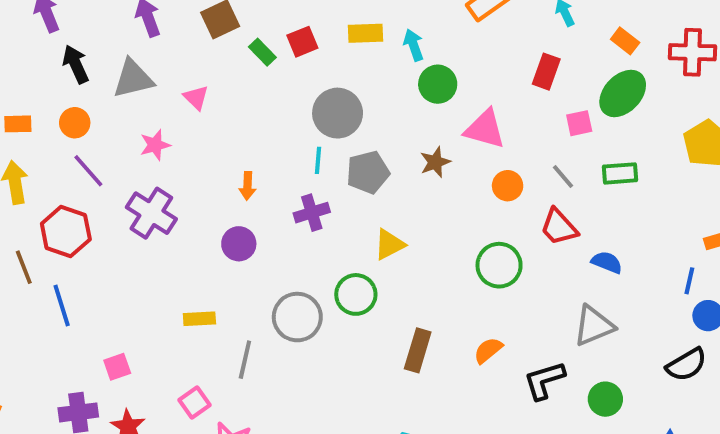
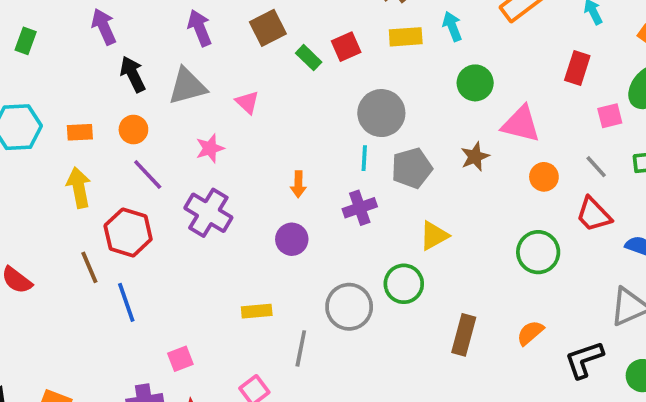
cyan arrow: (414, 45) -> (452, 26), moved

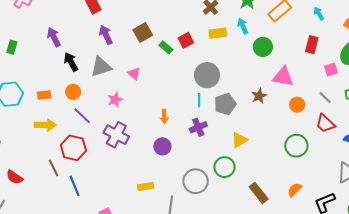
green circle: (475, 83) -> (263, 47), moved
yellow arrow: (79, 188) -> (45, 125), turned 105
brown rectangle: (464, 335) -> (259, 193), turned -50

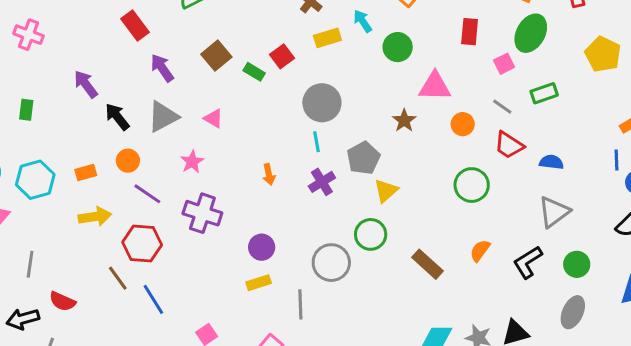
gray pentagon: (225, 104) -> (363, 158), moved
purple circle: (162, 146) -> (262, 247), moved

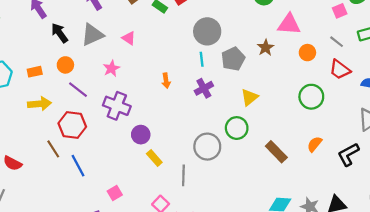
gray pentagon: (363, 158) -> (233, 59), moved
purple circle: (262, 247) -> (141, 135), moved
yellow rectangle: (259, 283) -> (154, 158), turned 63

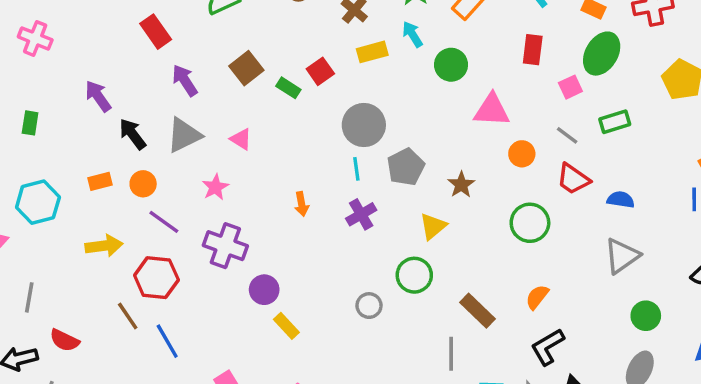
brown star: (266, 48) -> (461, 185), moved
orange rectangle: (35, 72) -> (100, 181), moved
gray circle: (207, 147) -> (369, 306), size x0.6
black L-shape: (348, 154) -> (548, 347), moved
gray line: (183, 175) -> (451, 354), moved

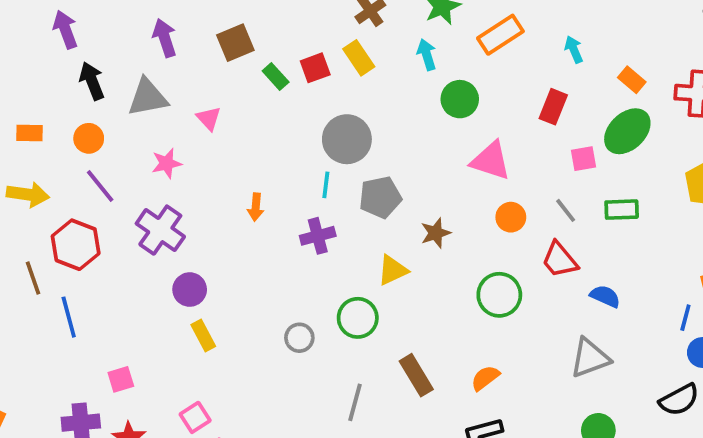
yellow rectangle: (372, 52) -> (359, 58), moved, turned 56
orange rectangle: (100, 181) -> (30, 133), moved
gray line: (451, 354) -> (355, 402), moved

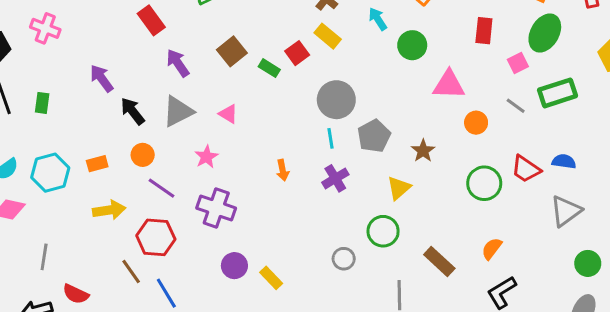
green rectangle: (622, 210) -> (557, 93), size x1.4
red trapezoid: (560, 260) -> (526, 169), moved
purple circle: (190, 290) -> (234, 266), moved

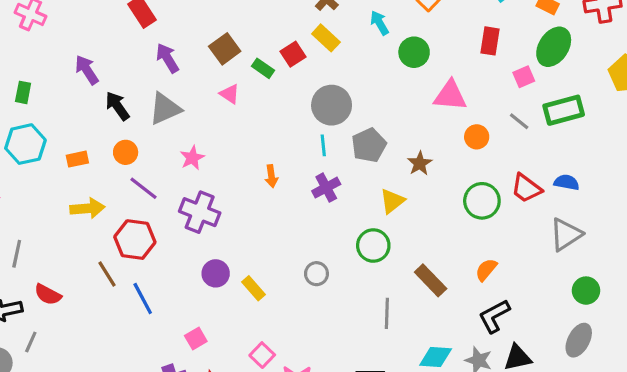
pink triangle: (228, 114) -> (230, 94), moved
cyan hexagon: (50, 173) -> (25, 144), moved
gray circle: (344, 259) -> (316, 274), moved

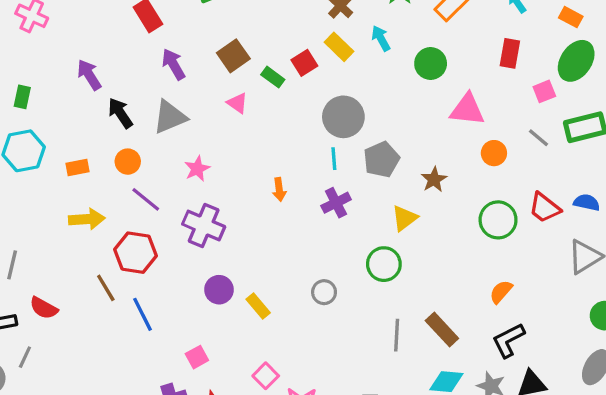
cyan arrow: (379, 23) -> (381, 38), moved
brown rectangle: (431, 280) -> (442, 330), moved

